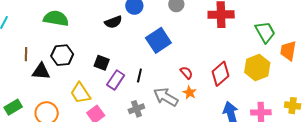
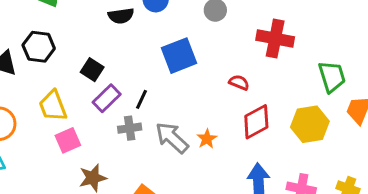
red semicircle: (186, 73) -> (239, 82), moved, turned -40
gray cross: (136, 109) -> (130, 128), moved

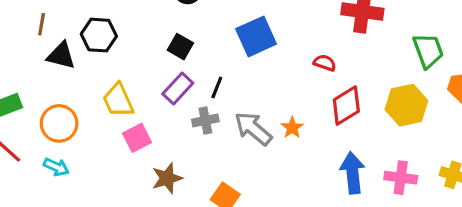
black square: (92, 70) -> (180, 47), moved

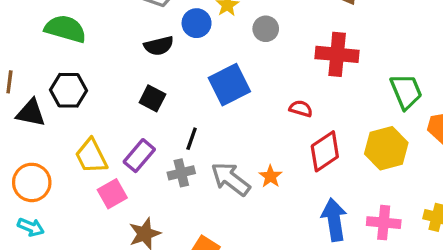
purple rectangle: (178, 88) -> (139, 156), moved

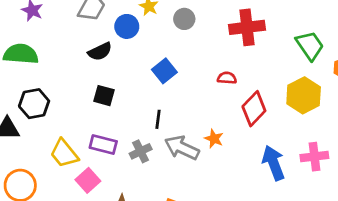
blue square: (229, 85) -> (164, 71), size x0.7
black line: (192, 139) -> (158, 119), moved
purple rectangle: (139, 156) -> (103, 145), turned 76

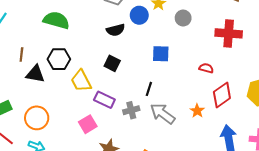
blue square: (164, 71) -> (161, 54), turned 30
orange star: (214, 139) -> (197, 111), moved
yellow trapezoid: (64, 153) -> (81, 81), moved

